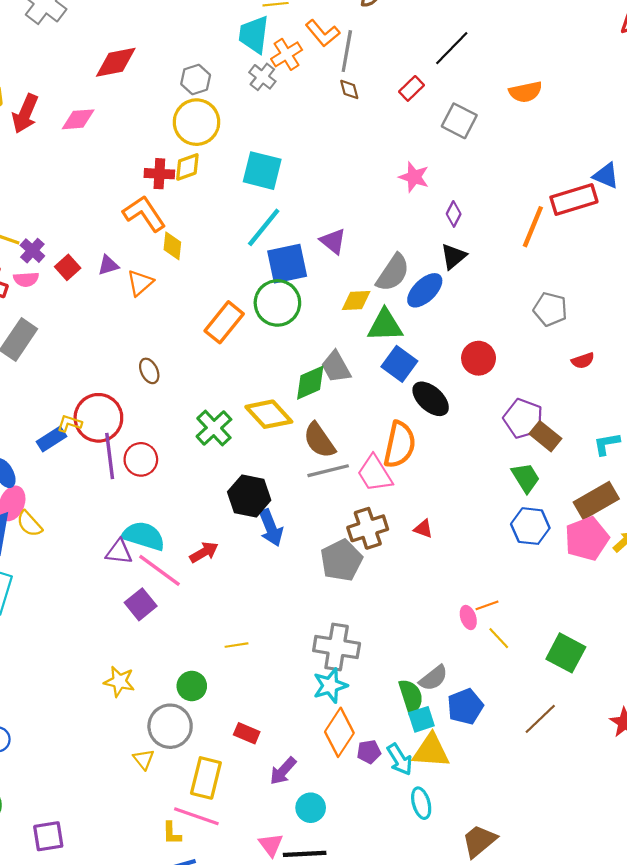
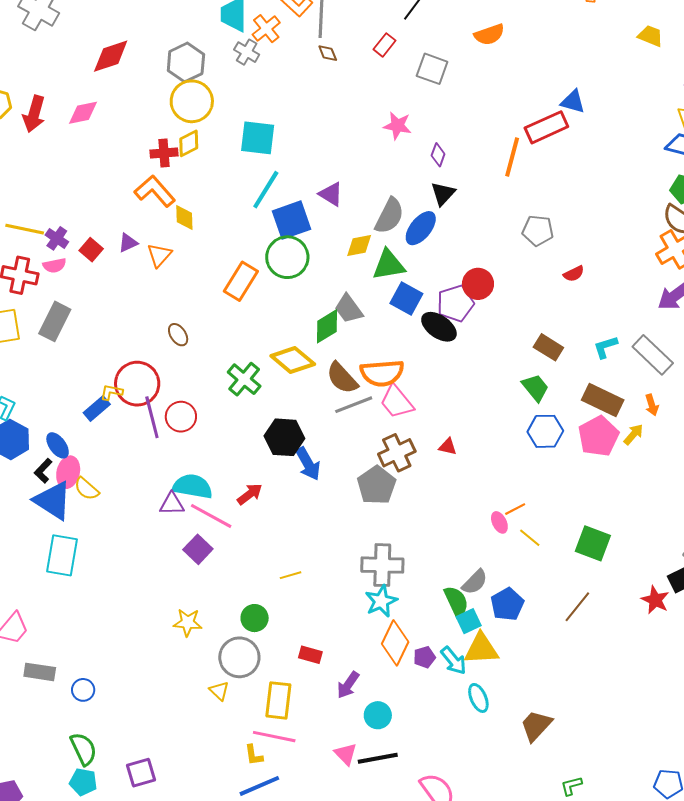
gray hexagon: (196, 80) -> (186, 62), size x1.4
purple pentagon: (523, 419) -> (455, 303), moved, turned -30
orange semicircle: (400, 445) -> (382, 373), moved, turned 81
brown rectangle: (596, 500) -> (603, 400), turned 63

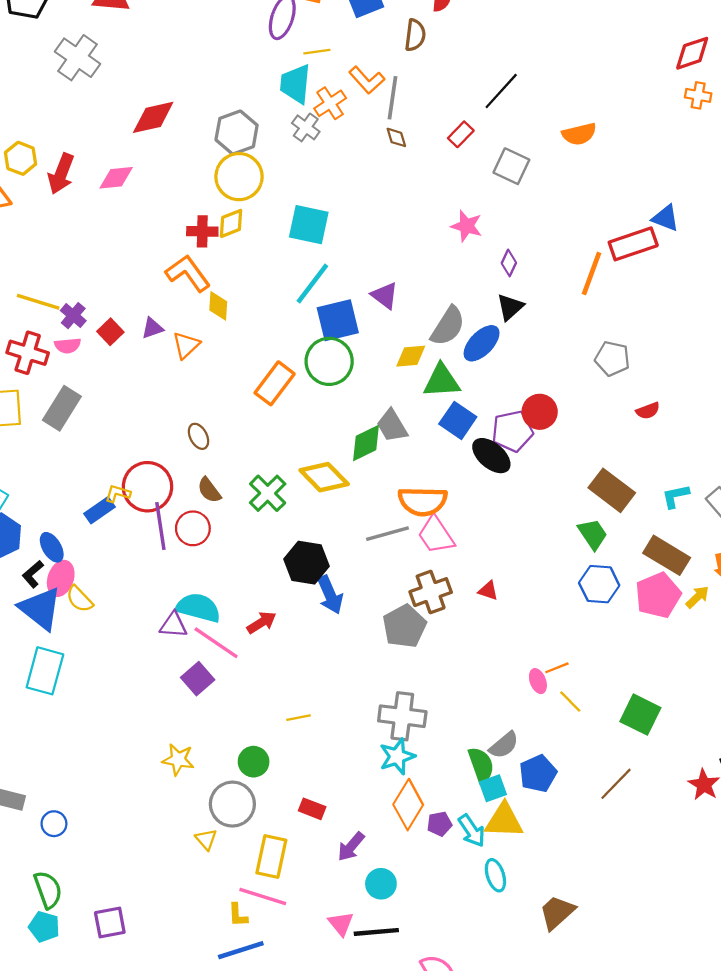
brown rectangle: (548, 347) -> (612, 490), size x1.4
brown semicircle: (342, 378) -> (209, 490), moved, size x0.7

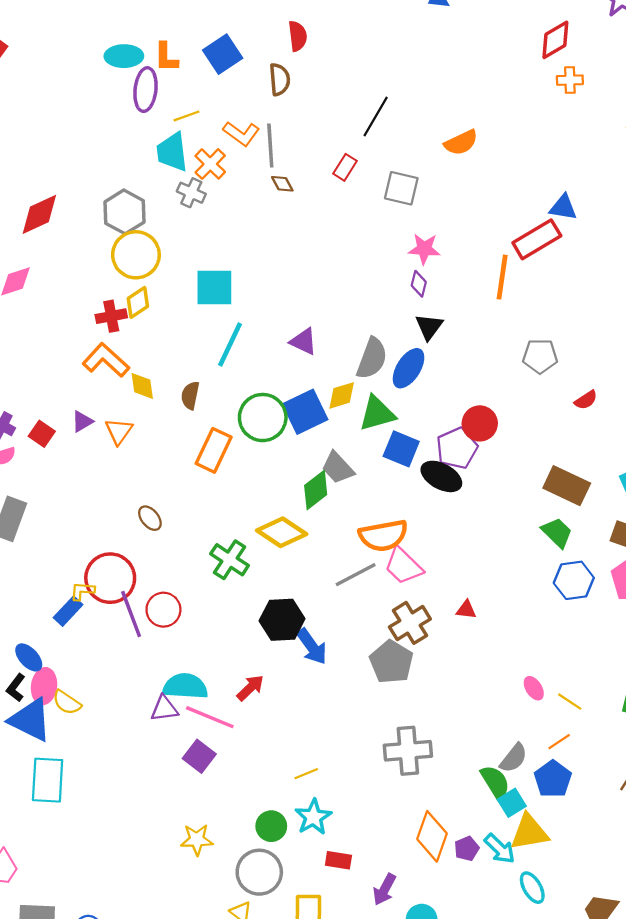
pink star: (466, 226) -> (424, 249), moved
blue square: (338, 320) -> (305, 412), moved
brown semicircle: (209, 490) -> (190, 395), moved, turned 60
orange line: (557, 668) -> (559, 742), moved
cyan star: (397, 756) -> (313, 817), moved

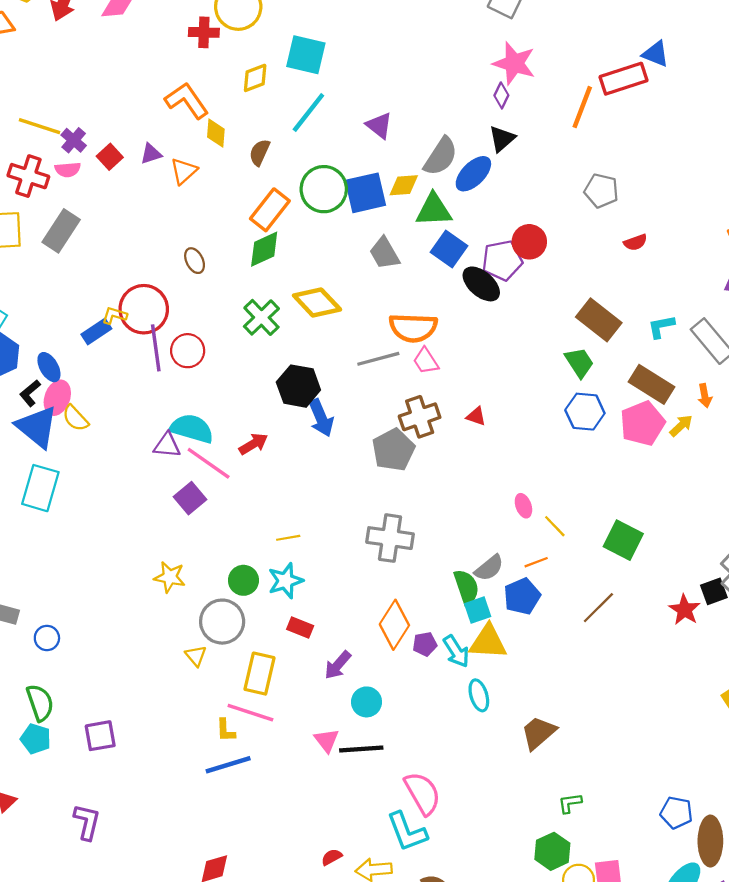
pink star: (424, 249) -> (514, 63), size x1.4
yellow diamond: (138, 302) -> (255, 78), moved
red cross: (111, 316) -> (204, 32), moved
green diamond: (316, 490) -> (264, 249), moved
pink trapezoid: (403, 566) -> (426, 361), size x0.7

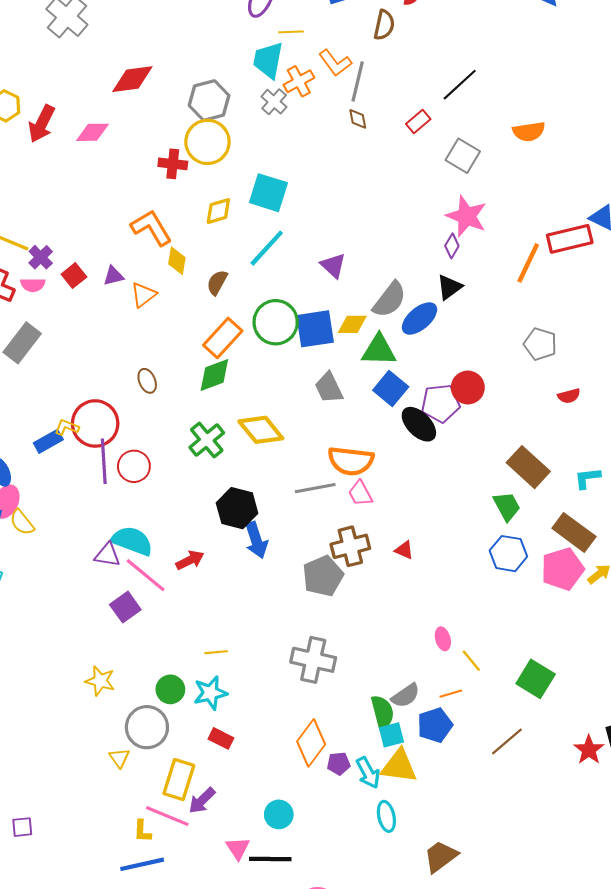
purple arrow: (338, 665) -> (202, 801), moved
purple square: (100, 736) -> (22, 827), size x0.7

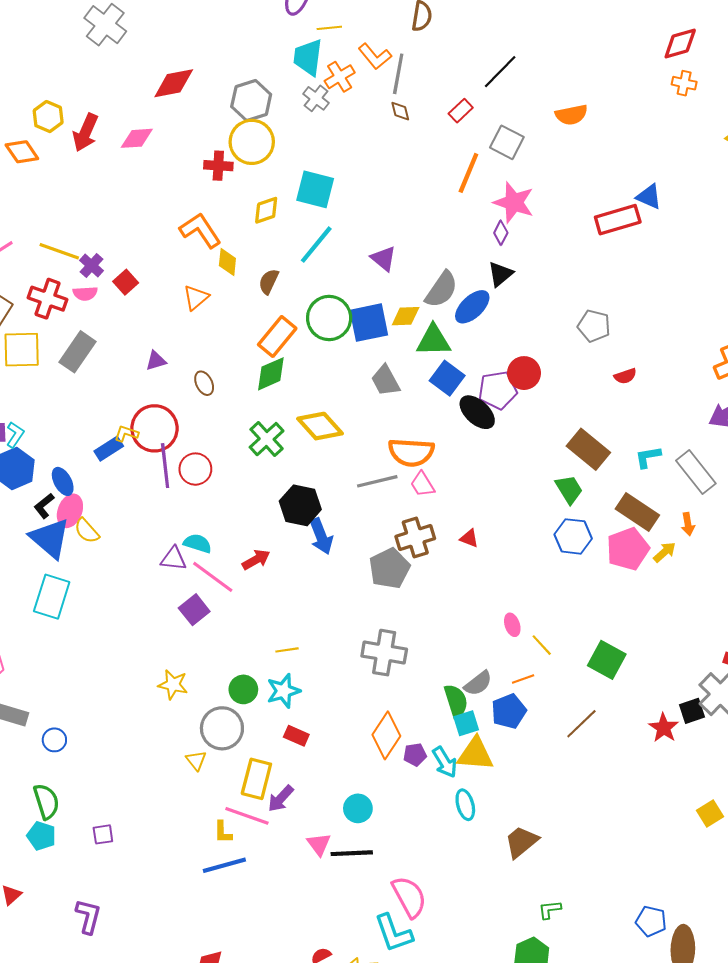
orange line: (528, 263) -> (468, 173), moved
purple triangle: (113, 276) -> (156, 361), moved
cyan semicircle: (132, 541) -> (198, 543), size x0.7

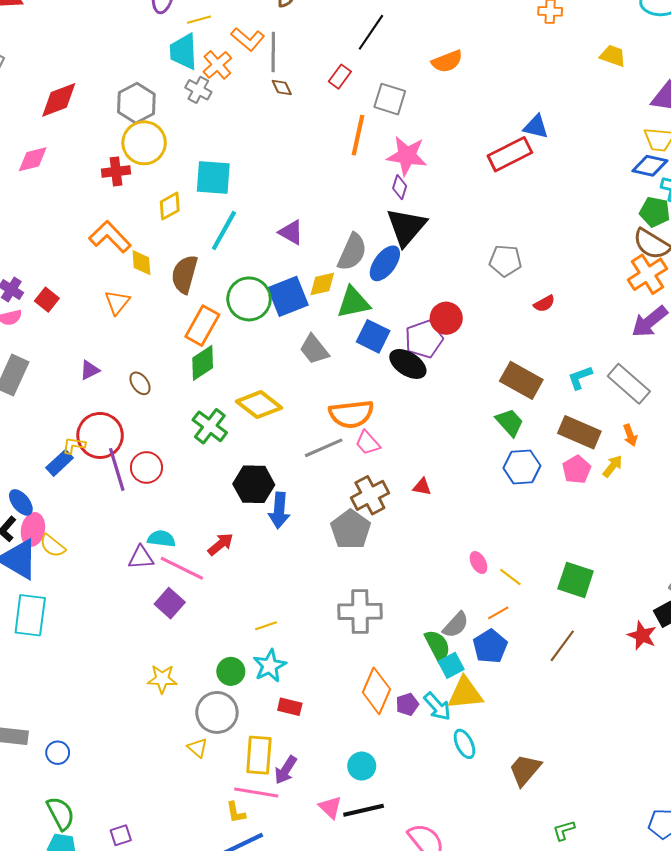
black triangle: (500, 274) -> (406, 227), size x1.6
brown semicircle: (269, 281) -> (185, 274), size x1.5
blue arrow: (321, 536) -> (279, 510), turned 36
pink pentagon: (628, 549) -> (577, 470), size x0.7

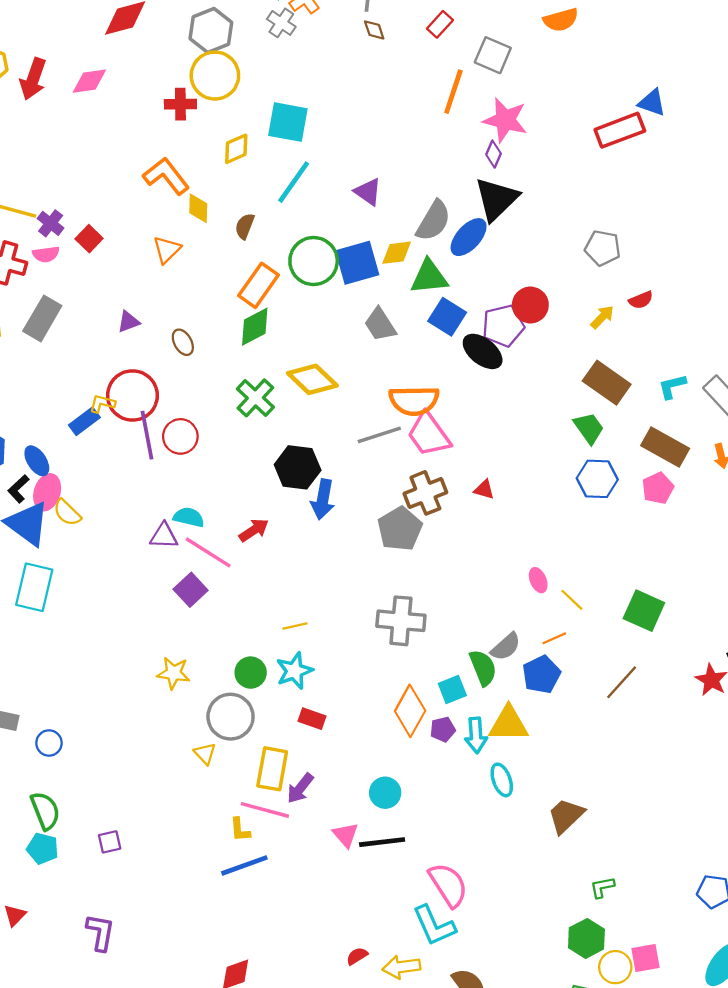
brown semicircle: (185, 274) -> (245, 226), size x0.6
pink trapezoid: (368, 443) -> (429, 434), size x1.6
yellow arrow: (613, 466) -> (602, 317), moved
cyan square: (451, 665) -> (452, 689), moved
cyan arrow: (437, 706) -> (476, 735), turned 32

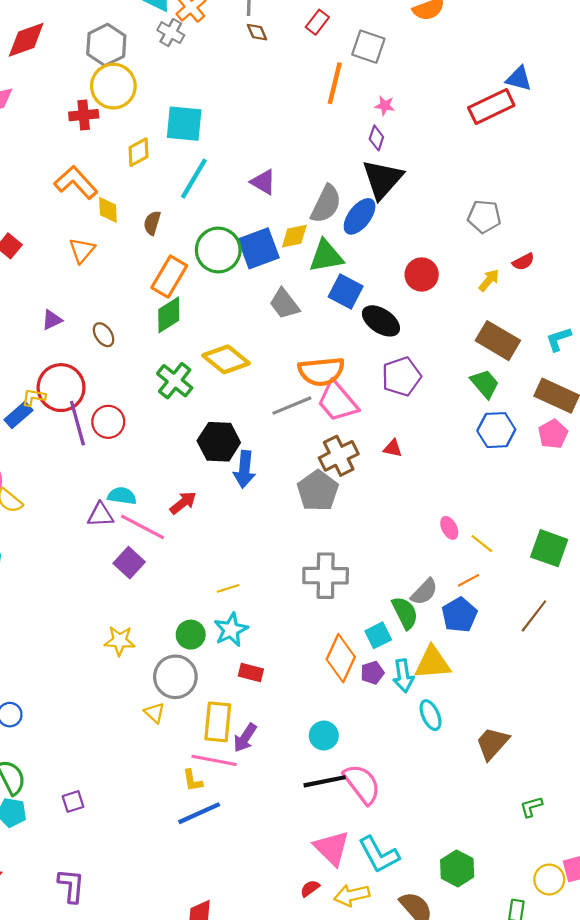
pink star: (505, 120) -> (385, 106), size x0.5
purple pentagon: (503, 326) -> (401, 377), moved
pink triangle: (346, 835) -> (332, 848), moved, size x1.5
pink semicircle: (448, 885) -> (362, 784), moved
green hexagon: (586, 938) -> (457, 868), moved

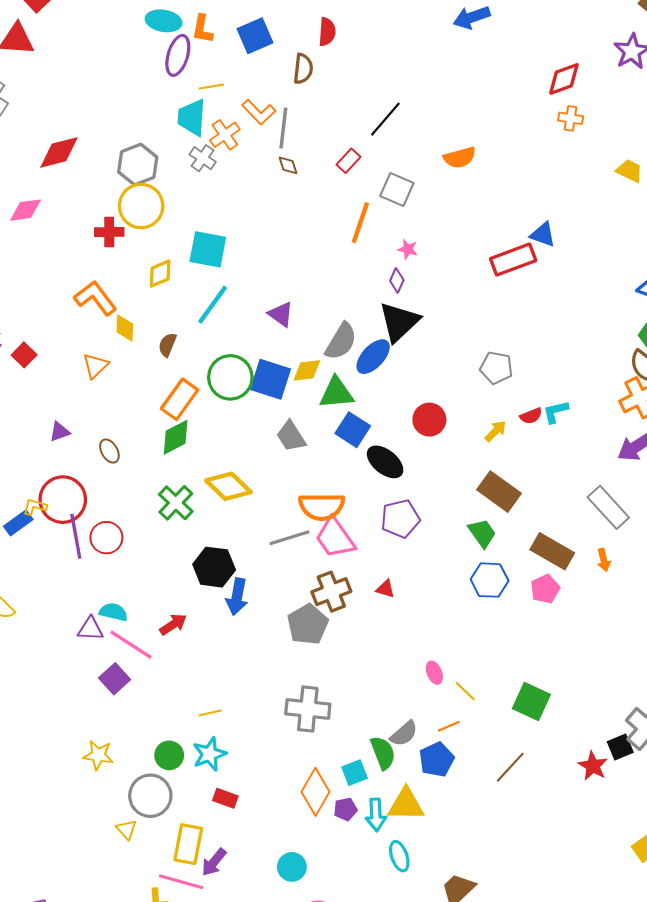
blue square: (259, 248) -> (270, 379), turned 33
cyan L-shape: (559, 339) -> (556, 412), moved

